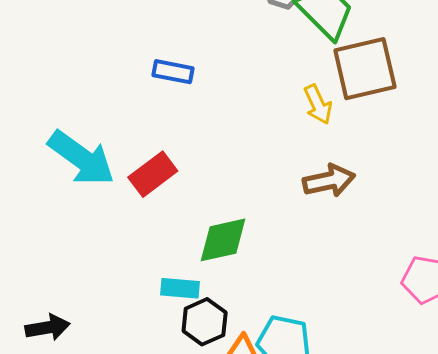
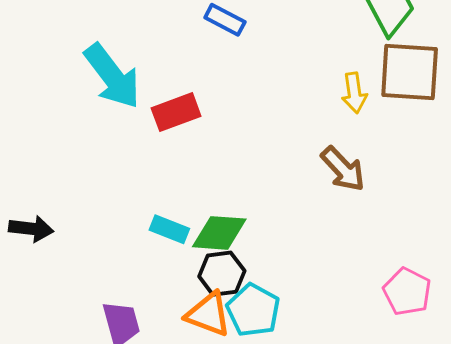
brown arrow: (329, 181) -> (343, 169), turned 42
green diamond: (223, 240) -> (219, 233), moved
black hexagon: (205, 322) -> (222, 274), moved

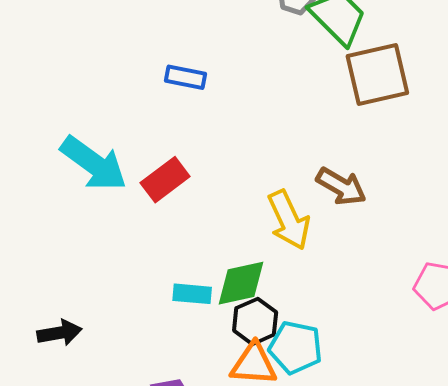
yellow arrow: (354, 93) -> (289, 220), moved, size x1.5

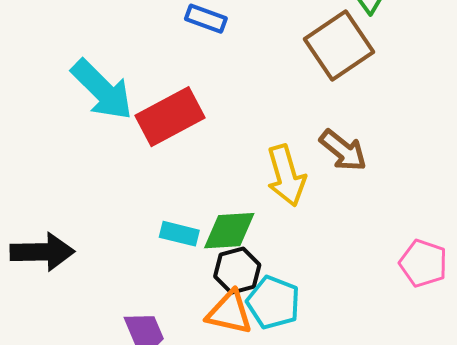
brown square: (377, 75) -> (339, 45), moved, turned -30
red rectangle: (165, 180) -> (170, 117), size x1.4
black arrow: (59, 333) -> (42, 252), size x1.4

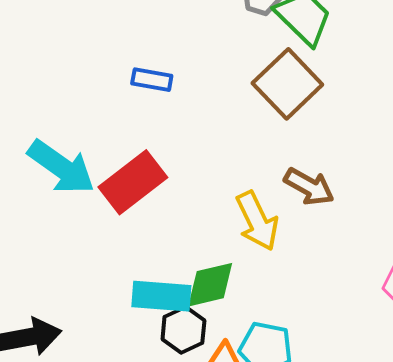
cyan rectangle: (179, 234) -> (161, 296), size x1.5
black hexagon: (237, 271) -> (183, 330), moved

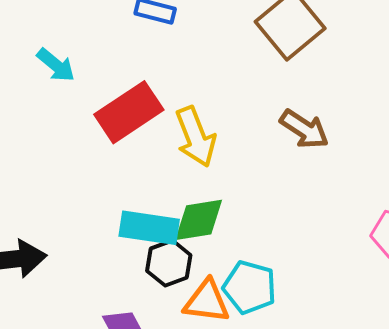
cyan arrow: (61, 167) -> (56, 65), moved, size x0.6
yellow arrow: (257, 221) -> (196, 137), moved

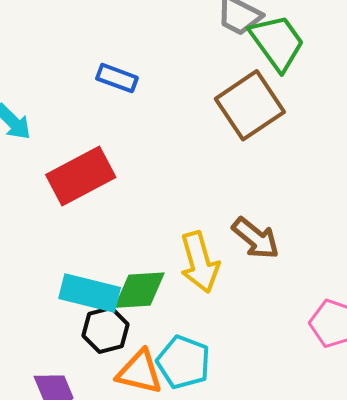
brown arrow: (304, 129) -> (256, 238), moved
yellow arrow: (196, 137) -> (200, 262), moved

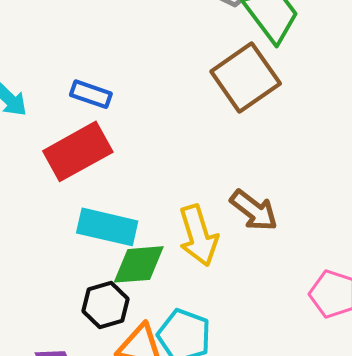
blue rectangle: (117, 78) -> (91, 94), moved
cyan rectangle: (90, 293) -> (107, 227), moved

